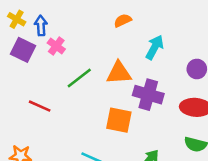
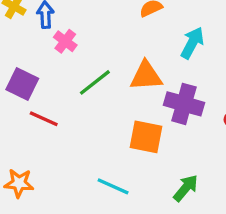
purple square: (23, 50) -> (22, 84), moved

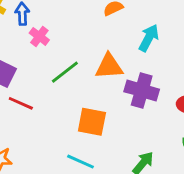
orange square: (146, 137) -> (92, 122), moved

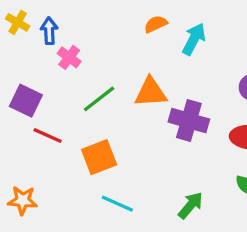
cyan arrow: (149, 38) -> (194, 39), moved
orange square: (92, 122) -> (99, 157), moved, turned -32

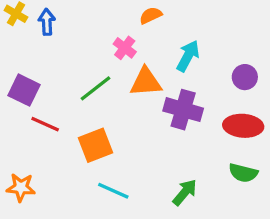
cyan arrow: (194, 39) -> (188, 56), moved
pink cross: (69, 57) -> (125, 48), moved

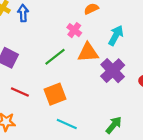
purple cross: (183, 110) -> (113, 71), turned 30
red line: (45, 124) -> (20, 92), moved

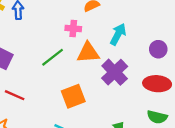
pink cross: (74, 30) -> (73, 29), turned -32
orange square: (55, 94) -> (73, 96), moved

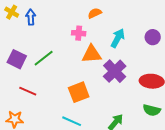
purple circle: (158, 49) -> (153, 37), moved
green line: (53, 57) -> (44, 58), moved

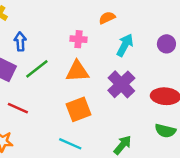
orange semicircle: (95, 13) -> (107, 18), moved
blue arrow: (31, 17) -> (20, 42), moved
orange triangle: (92, 54) -> (77, 71), moved

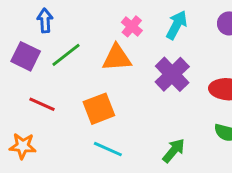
pink cross: (78, 39) -> (132, 26), moved, turned 35
orange square: (78, 109) -> (99, 109), moved

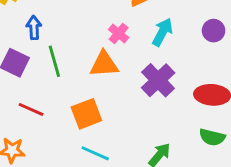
green line: (66, 55) -> (54, 61), turned -68

